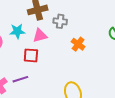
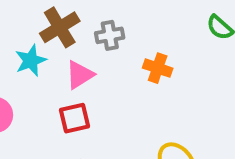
cyan star: (17, 31) -> (31, 60), moved

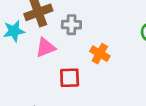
red square: (75, 118) -> (70, 78), moved

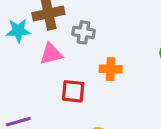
orange cross: (100, 54) -> (111, 69), turned -36

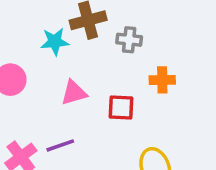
pink triangle: (51, 54) -> (74, 93), moved

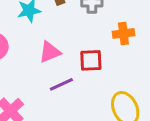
purple line: (60, 145) -> (61, 84), moved

